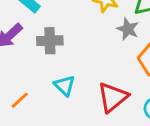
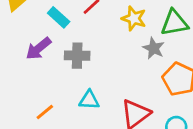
cyan triangle: (65, 86) -> (89, 100), turned -45

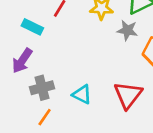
gray cross: (77, 56) -> (42, 88), moved
cyan triangle: (89, 100) -> (82, 94), turned 40

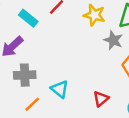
red triangle: (128, 95) -> (101, 99), size x0.6
orange line: (45, 117) -> (32, 104), moved

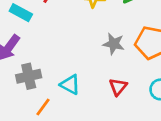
gray star: (113, 40) -> (114, 44), moved

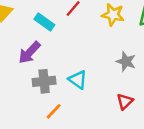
cyan triangle: (70, 85) -> (78, 80), moved

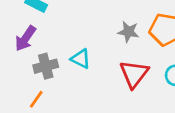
red triangle: (125, 102) -> (134, 74), size x1.6
orange line: (54, 111) -> (36, 99), moved

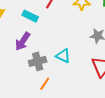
orange line: (36, 99) -> (45, 84), moved

